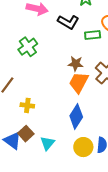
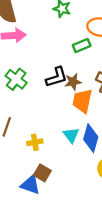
black L-shape: (68, 22) -> (57, 77), moved, turned -30
cyan triangle: (47, 143) -> (71, 135), moved

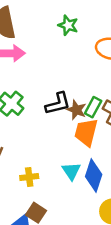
green rectangle: (82, 46) -> (93, 107), moved, turned -42
brown star: (73, 82) -> (76, 110), turned 30

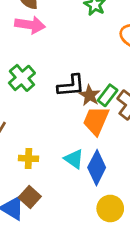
cyan triangle: (71, 171) -> (74, 159), turned -30

